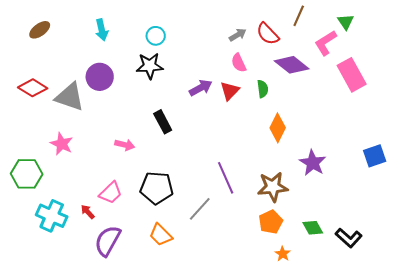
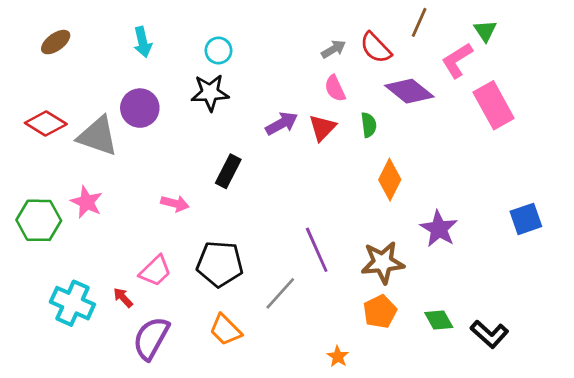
black rectangle: (163, 122) -> (228, 171), turned 55
green hexagon: (27, 174) -> (39, 220), moved
orange star: (283, 254) -> (338, 357), moved

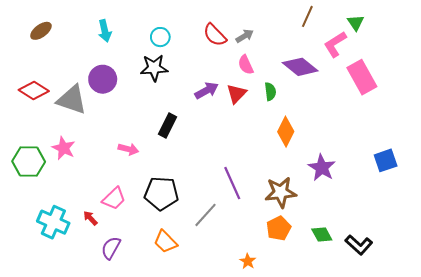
red semicircle: (376, 48) -> (215, 35), moved
purple semicircle: (151, 338) -> (111, 248), size x0.7

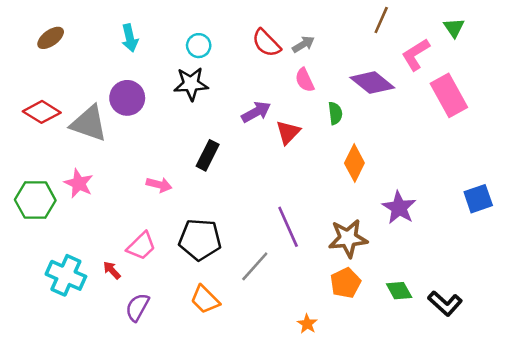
green triangle: (356, 23) -> (454, 28), moved
red triangle: (236, 94) -> (288, 132), moved

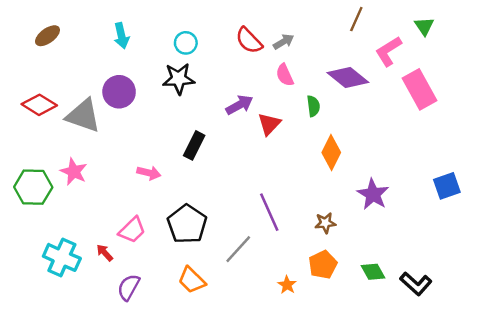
brown star: (348, 238) -> (325, 223), size x0.6
black pentagon: (200, 240) -> (187, 224), turned 30
orange star: (307, 324) -> (287, 285), moved

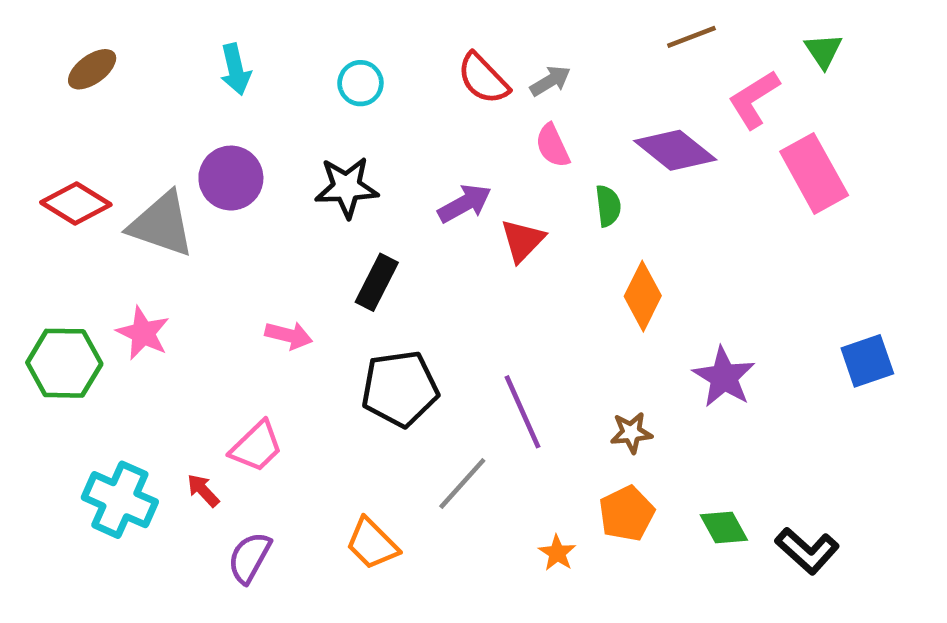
brown line: (356, 19) -> (691, 37), turned 45
black star: (179, 79) -> (347, 187), moved
black pentagon: (187, 224) -> (400, 389), moved, turned 30

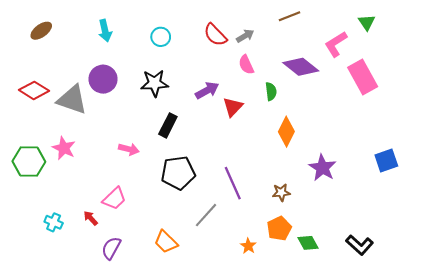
brown line: (691, 37) -> (289, 16), moved
cyan cross: (120, 500) -> (54, 222), size x0.6
green diamond: (724, 527) -> (308, 243), moved

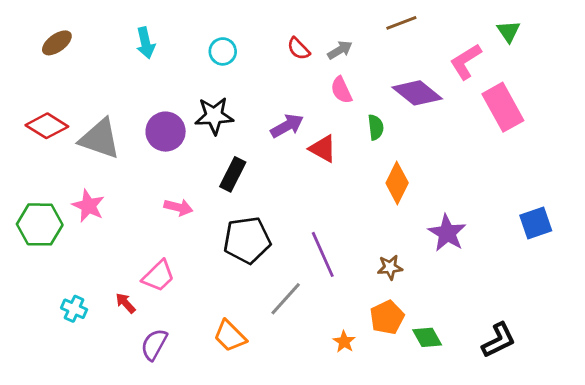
red semicircle: (215, 35) -> (298, 49), size x0.7
purple circle: (103, 79) -> (166, 132), moved
red triangle: (233, 107) -> (323, 149), turned -45
black L-shape: (360, 245) -> (499, 340), turned -68

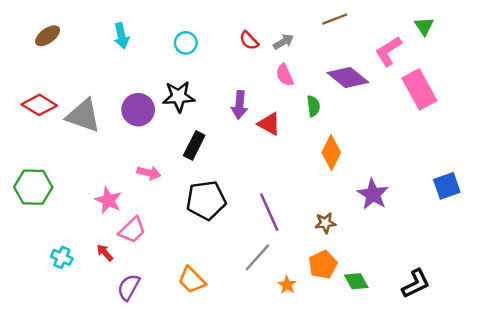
purple arrow: (287, 126) -> (239, 105), turned 124
pink star: (88, 206) -> (108, 200), moved
gray line: (286, 299) -> (257, 257), moved

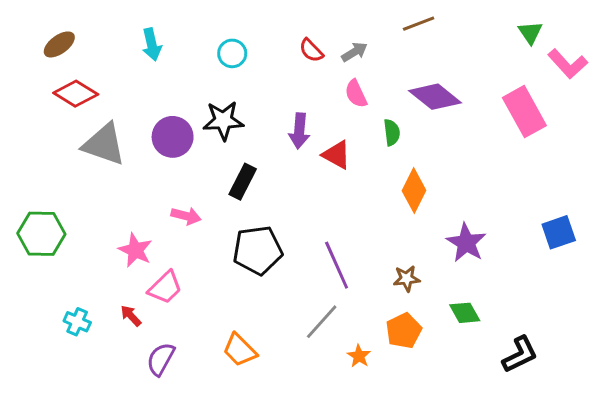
pink L-shape: (388, 51) -> (568, 64), moved, turned -100
red diamond: (39, 105) -> (76, 94), moved
green diamond: (356, 281) -> (465, 313), moved

